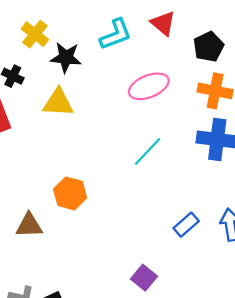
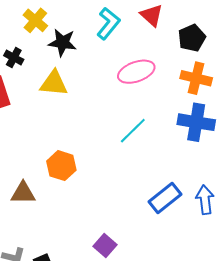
cyan L-shape: (116, 34) -> (108, 23), turned -32
blue rectangle: (186, 225) -> (165, 198), size x1.4
purple square: (144, 278) -> (105, 246), moved

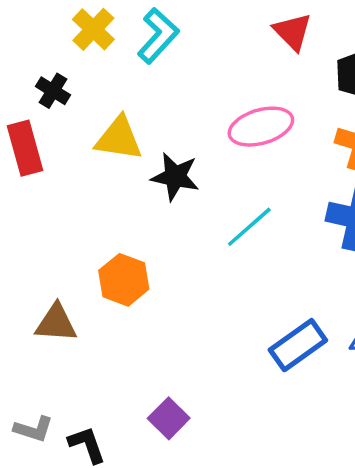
cyan L-shape: (108, 23) -> (158, 36), moved
black star: (62, 43) -> (175, 177), moved
purple square: (105, 246) -> (169, 418), moved

